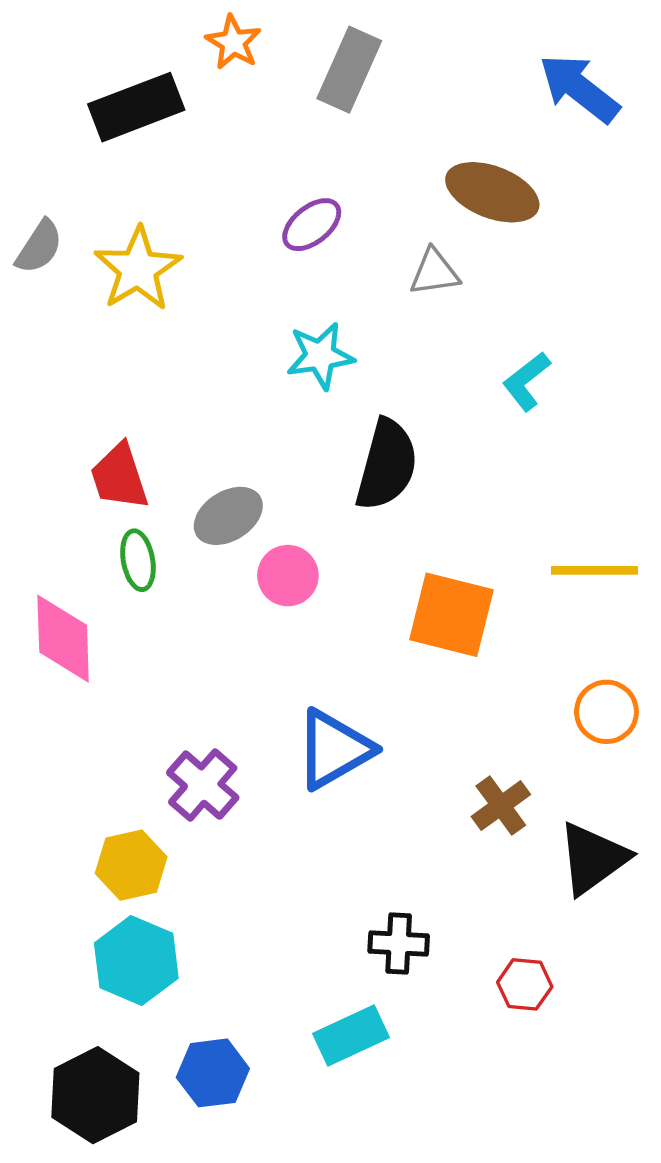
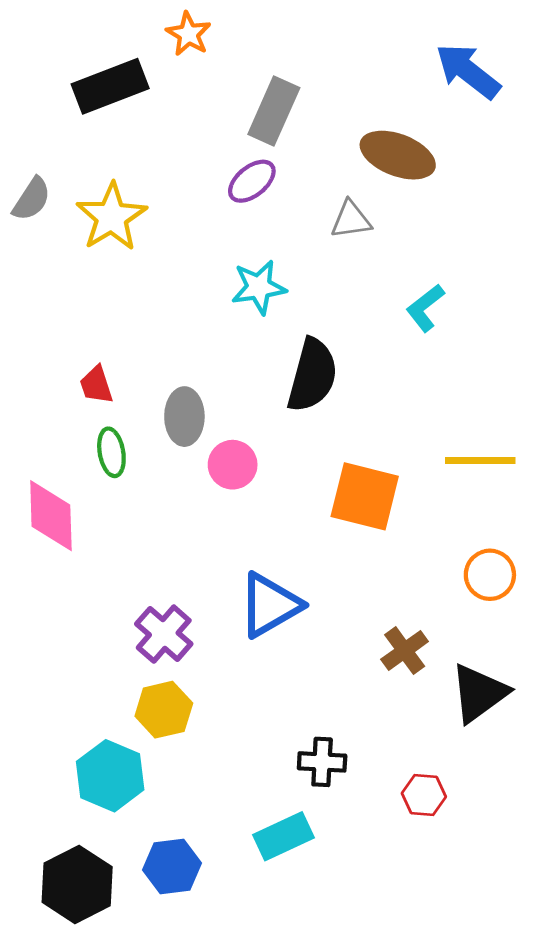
gray rectangle: (349, 70) -> (274, 111), moved
red trapezoid: (119, 477) -> (96, 385), size x0.7
gray ellipse: (228, 516) -> (184, 417), turned -58
yellow hexagon: (131, 865) -> (164, 710), moved

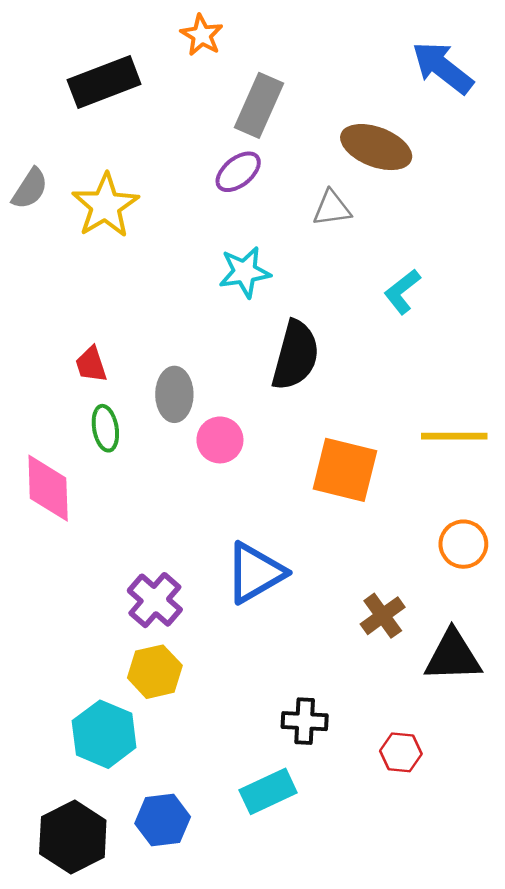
orange star: (189, 34) -> (202, 35), moved
black triangle: (479, 693) -> (453, 656), turned 34

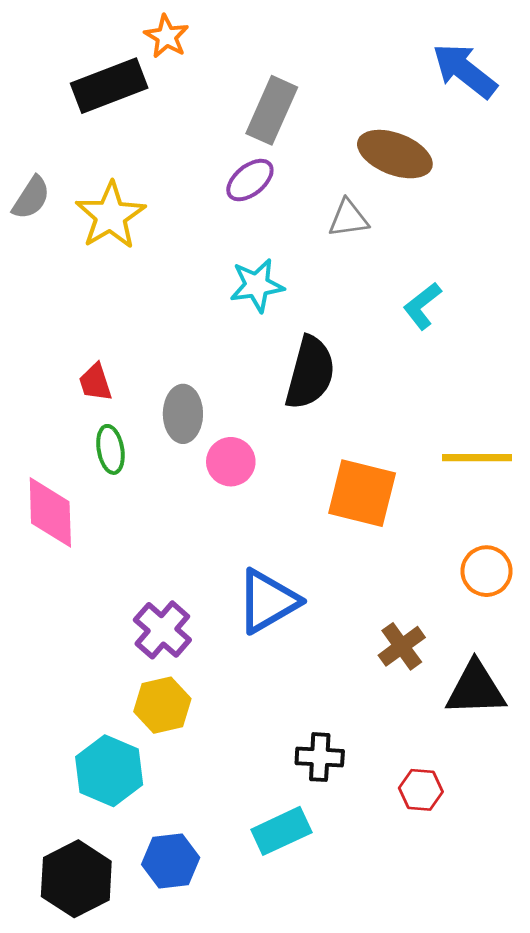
orange star: (202, 35) -> (167, 36), moved

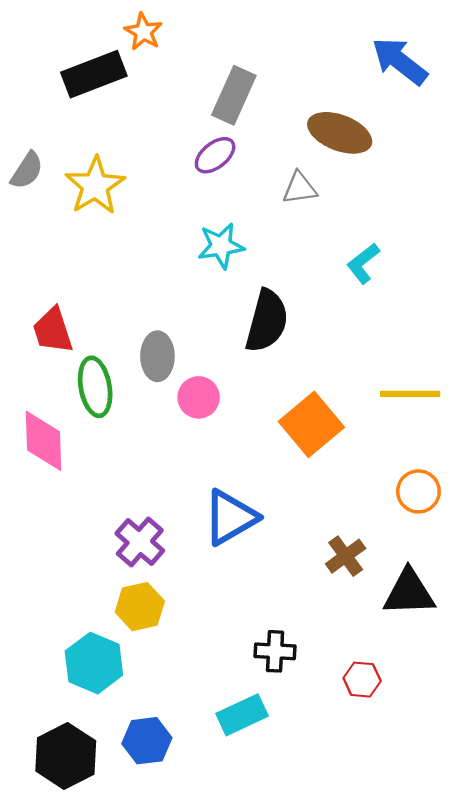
red trapezoid: (95, 382) -> (53, 330), moved, size x1.4
green ellipse: (110, 449) -> (95, 387), size x1.4
orange square: (362, 493) -> (311, 424), turned 36

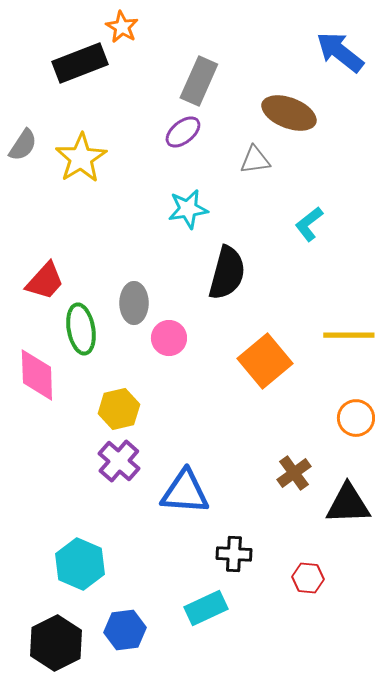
red trapezoid: (53, 330) -> (45, 281), turned -120
blue triangle: (230, 517) -> (185, 492), moved, turned 34
yellow hexagon: (140, 607) -> (119, 409), moved

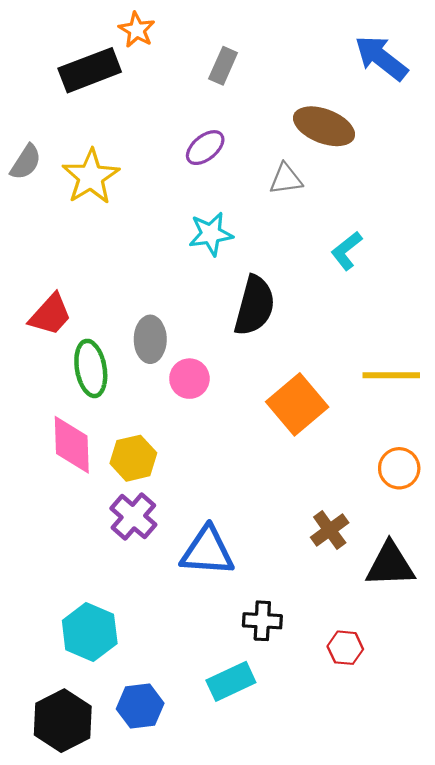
gray rectangle: (199, 81) -> (223, 66), moved, size x0.7
pink diamond: (37, 375) -> (72, 445), moved

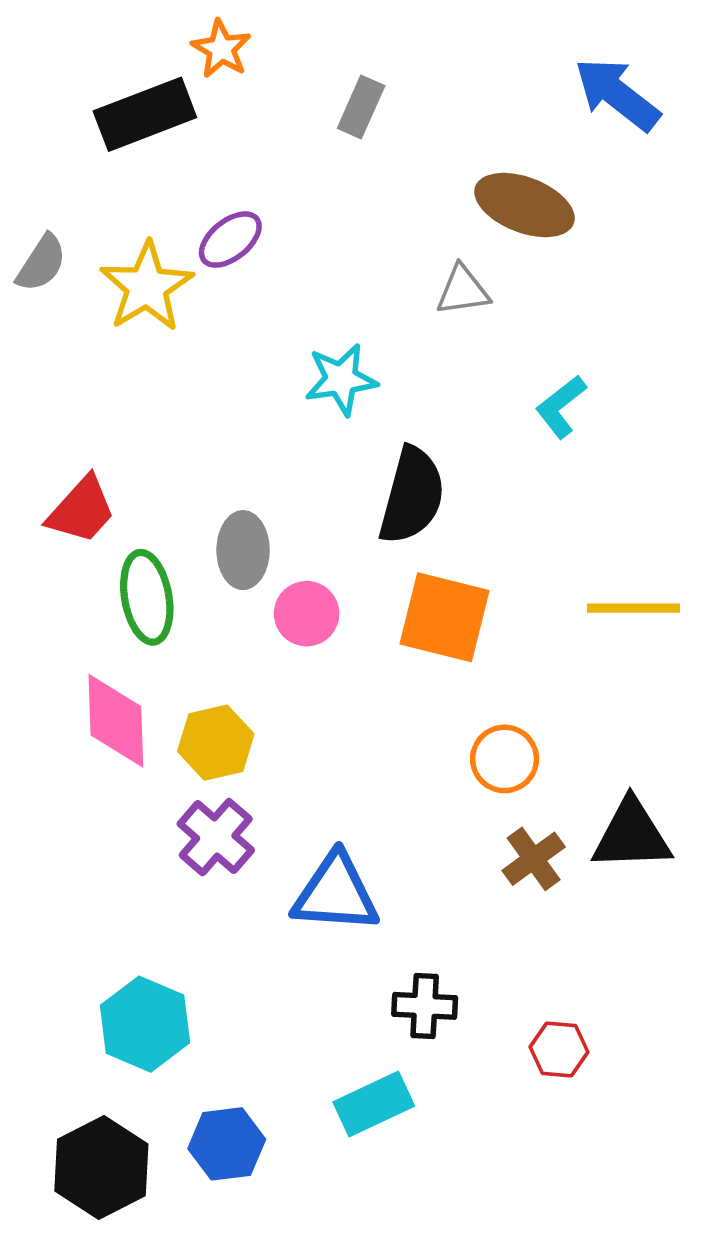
purple ellipse: (205, 148) -> (230, 240), moved
orange square: (297, 404) -> (445, 617), moved, turned -36
orange circle: (399, 468) -> (505, 759), moved
black triangle: (390, 565) -> (632, 835), moved

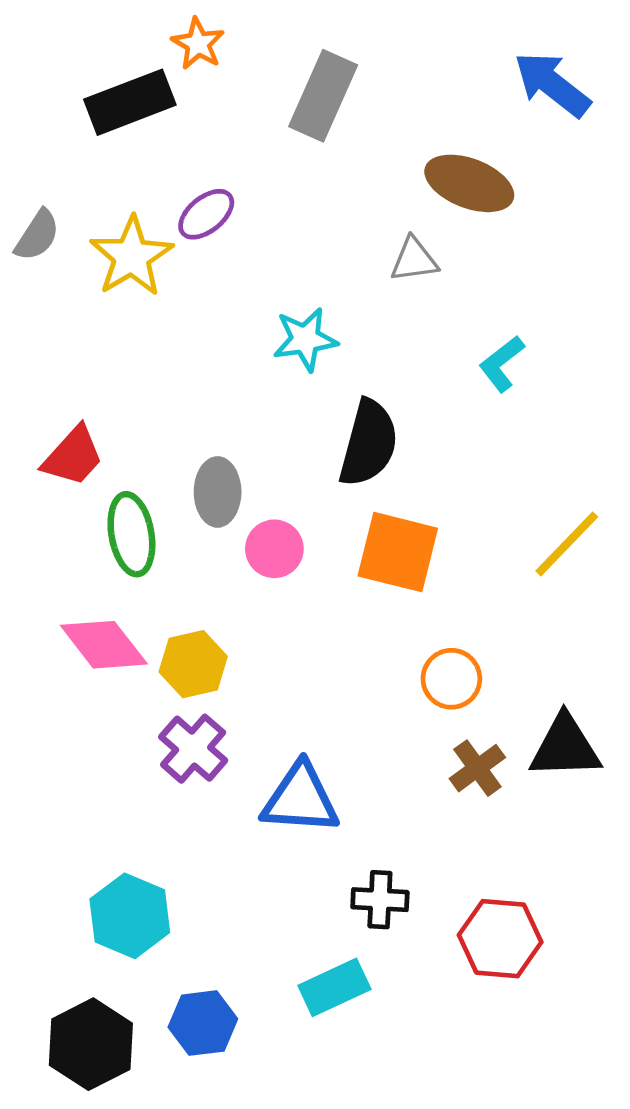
gray rectangle: (361, 107) -> (323, 96), size x1.6
yellow line: (633, 608) -> (567, 544), turned -46
pink diamond: (116, 721) -> (104, 645), turned -36
red hexagon: (559, 1050) -> (500, 939), size x1.6

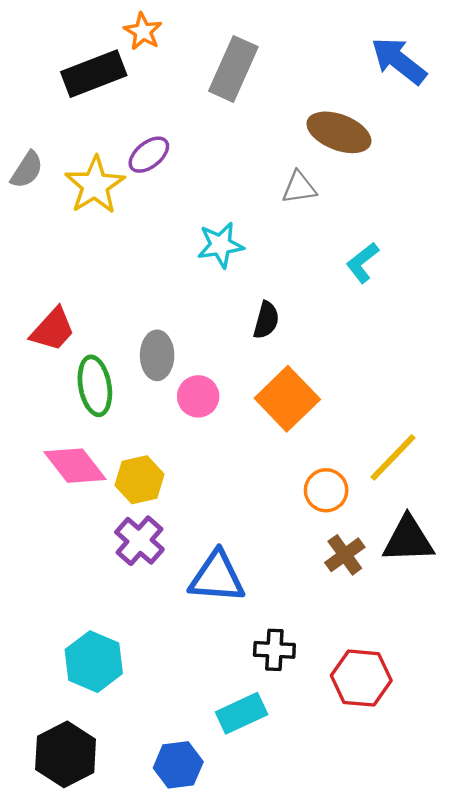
black semicircle: (369, 443) -> (266, 320), size x0.6
yellow line: (567, 544) -> (393, 457), moved
orange square: (398, 552) -> (287, 399), turned 32
blue hexagon: (203, 1023) -> (178, 765), moved

